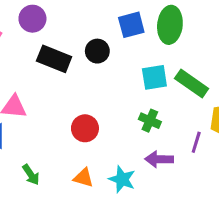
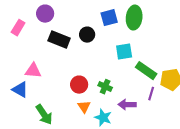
green rectangle: (192, 84) -> (146, 71), moved
green cross: (150, 121) -> (105, 87), moved
green arrow: (31, 175) -> (44, 115), size x1.5
orange triangle: (83, 178) -> (84, 107), moved, turned 40

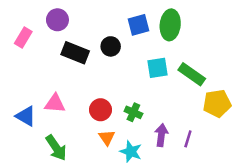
pink triangle: (33, 71) -> (55, 103), moved
green rectangle: (146, 71) -> (192, 74), moved
purple line: (151, 94) -> (188, 139), moved
purple arrow: (127, 105) -> (161, 135), turned 96

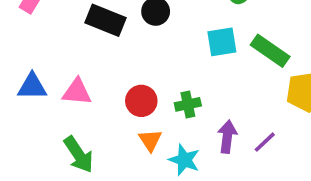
green cross: (133, 112) -> (188, 104), turned -36
blue triangle: (26, 116) -> (32, 87), moved, turned -30
purple line: (188, 139) -> (265, 142), turned 30

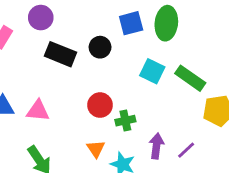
cyan square: (222, 42) -> (152, 71), turned 35
red circle: (141, 101) -> (100, 105), moved

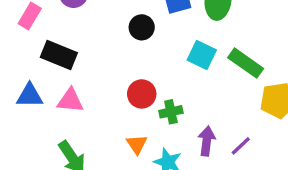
black rectangle: (60, 54) -> (59, 55), moved

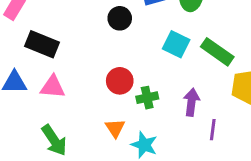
purple arrow: (207, 141) -> (191, 102), moved
purple line: (241, 146) -> (213, 130), turned -40

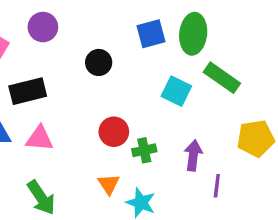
black circle: (120, 18) -> (99, 62), moved
black rectangle: (42, 44) -> (28, 91), turned -36
green rectangle: (217, 52) -> (222, 78), moved

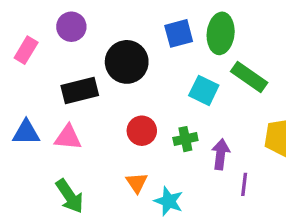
black circle: (99, 62) -> (127, 62), size x1.6
black rectangle: (28, 91) -> (80, 90), moved
green cross: (144, 150) -> (185, 139), moved

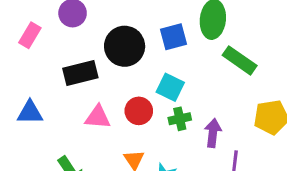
blue square: (179, 33) -> (173, 37), moved
cyan square: (204, 90) -> (170, 87), moved
pink triangle: (68, 137) -> (98, 117), moved

